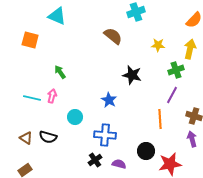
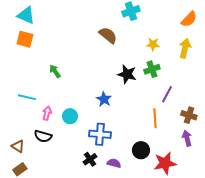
cyan triangle: (57, 16) -> (26, 15), moved
green cross: (176, 70) -> (152, 69), moved
pink arrow: (52, 96) -> (47, 113), moved
brown triangle: (26, 138) -> (18, 146), moved

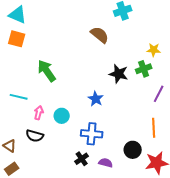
yellow star: (153, 44) -> (154, 50), moved
green arrow: (55, 71) -> (47, 71), size x1.6
orange line: (155, 118) -> (154, 128), moved

